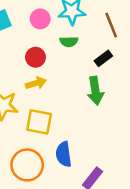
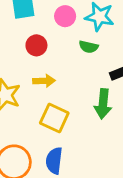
red circle: (35, 57) -> (36, 45), moved
yellow square: (39, 122) -> (54, 118), moved

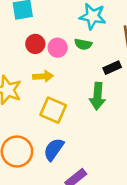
pink circle: (65, 16) -> (58, 48), moved
blue semicircle: (54, 161) -> (54, 149), turned 30

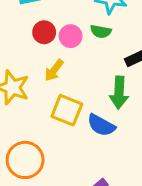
yellow arrow: (43, 76) -> (54, 70), turned 132
blue semicircle: (54, 149) -> (101, 125), moved, turned -95

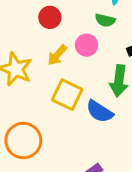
pink circle: (71, 36) -> (87, 45), moved

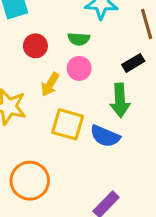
green semicircle: (105, 20) -> (79, 39), moved

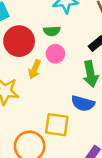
red circle: (35, 46) -> (19, 41), size x1.6
yellow square: (68, 124) -> (57, 125), moved

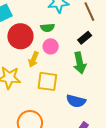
blue semicircle: (83, 103) -> (76, 101), moved
yellow square: (57, 125) -> (47, 81), moved

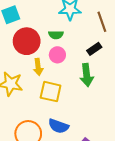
yellow arrow: (33, 59) -> (38, 67), turned -35
blue semicircle: (76, 101) -> (59, 126), moved

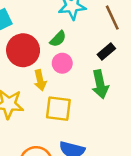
green semicircle: (56, 35) -> (58, 39), turned -40

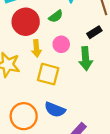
pink circle: (62, 63) -> (61, 44), moved

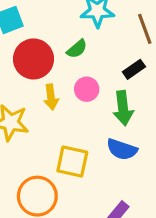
yellow square: (48, 74) -> (72, 162), moved
blue semicircle: (55, 110) -> (122, 149), moved

